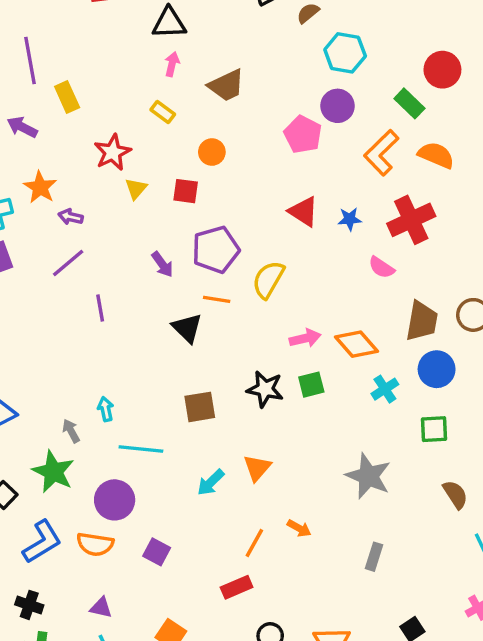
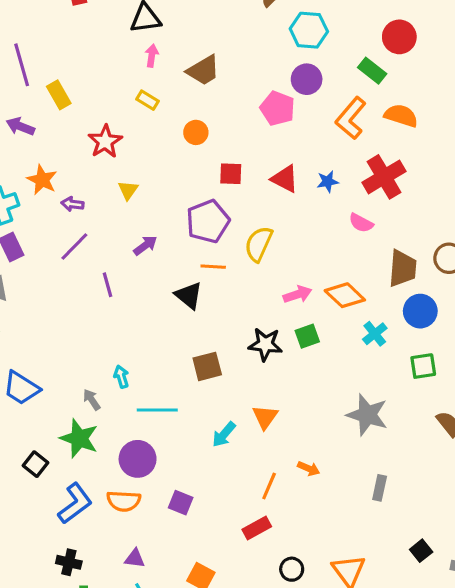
yellow triangle: (136, 189) -> (128, 190), moved
red square: (186, 191) -> (231, 174), moved
purple arrow: (162, 264) -> (145, 245), moved, turned -85

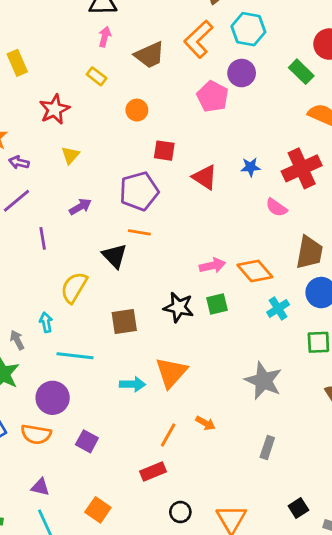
orange L-shape: (351, 118) -> (198, 39), moved
red triangle: (285, 179) -> (205, 177), moved
yellow semicircle: (259, 244) -> (74, 288), moved
orange triangle: (265, 417) -> (171, 372), size x1.4
cyan arrow: (224, 434) -> (133, 384), turned -135

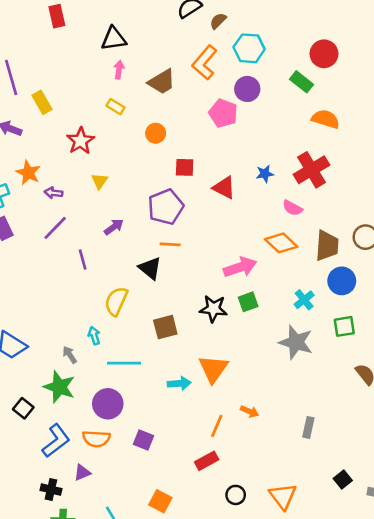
pink arrow: (212, 266) -> (240, 267), size x1.4
orange diamond: (255, 271) -> (281, 243), moved
gray star: (263, 381) -> (296, 342), moved
purple triangle: (40, 487) -> (82, 473), moved, turned -30

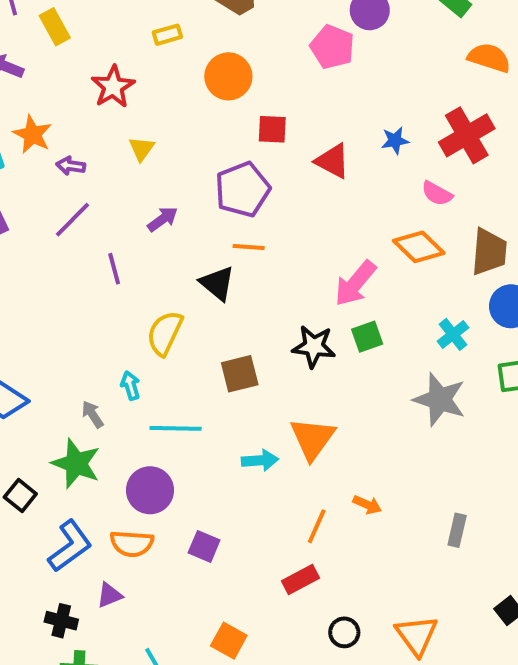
yellow rectangle: (115, 107) -> (167, 35), turned -48
orange circle: (156, 133) -> (228, 76), size x1.5
pink arrow: (240, 267) -> (355, 283), turned 148

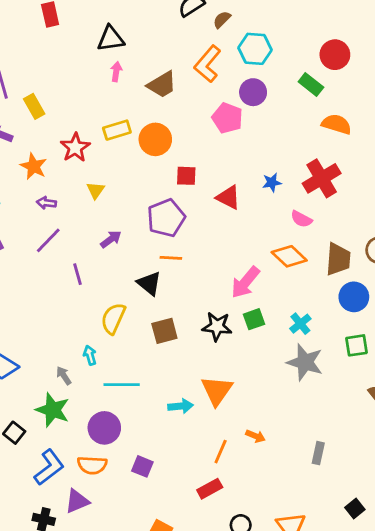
yellow rectangle: (167, 35) -> (117, 130), moved, size x1.4
orange star: (32, 134) -> (34, 166), moved
cyan cross: (453, 334) -> (300, 324), moved
brown square: (240, 374) -> (164, 331), moved
purple triangle: (109, 595) -> (77, 501), size x1.4

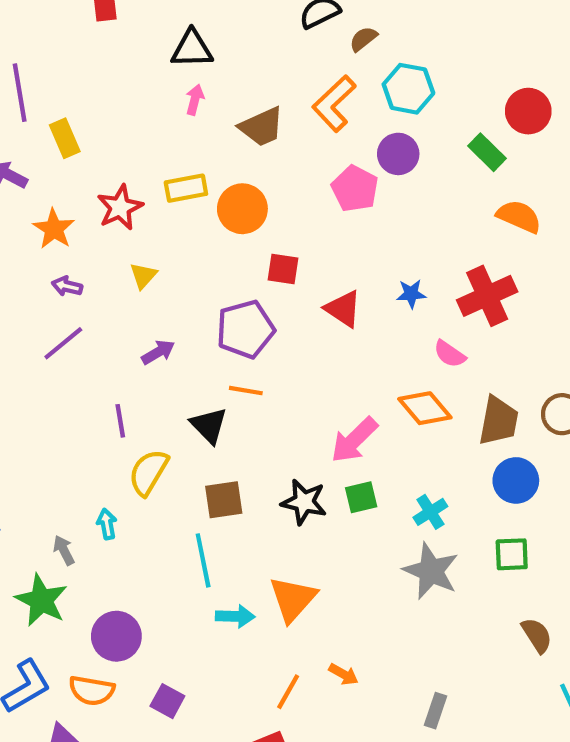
purple line: (77, 274) -> (120, 421), moved
cyan line: (122, 385) -> (203, 560), moved, turned 72

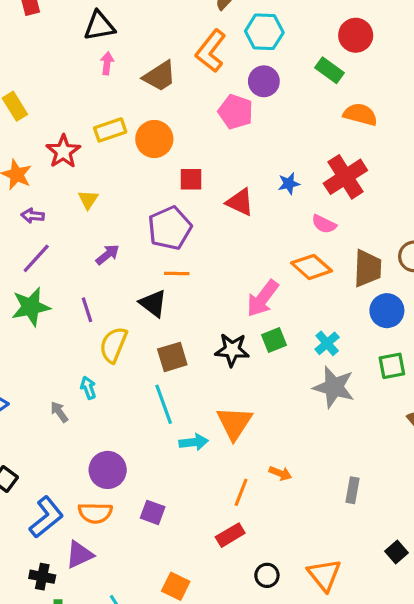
green star: (41, 600) -> (31, 307), moved, turned -30

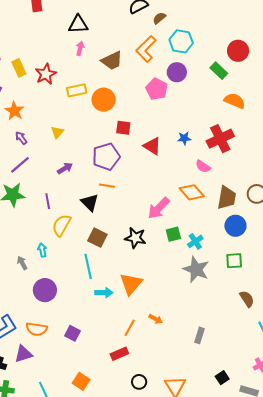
red star: (63, 151) -> (46, 74), moved
purple arrow: (33, 216) -> (21, 138), turned 40
green square: (274, 340) -> (173, 234), moved
brown square: (172, 357) -> (97, 238), turned 36
purple circle: (108, 470) -> (45, 290), moved

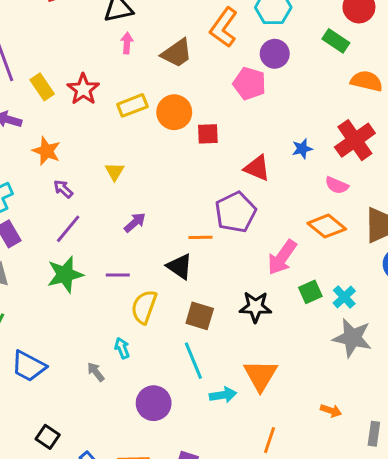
red square: (123, 128) -> (208, 134), moved
purple pentagon: (106, 157) -> (236, 212), moved
purple line: (48, 201) -> (118, 275), turned -70
purple circle: (45, 290) -> (154, 403), moved
orange arrow: (156, 319) -> (331, 411), moved

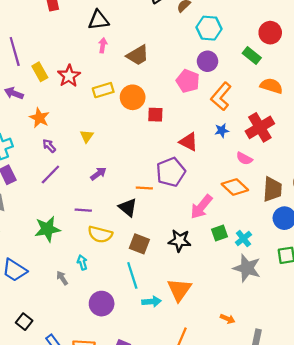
orange L-shape: (224, 27) -> (221, 96), moved
green star: (65, 274) -> (47, 229), moved
yellow semicircle: (144, 307) -> (100, 234), turned -100

